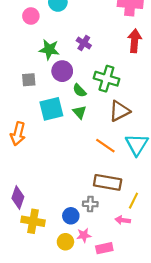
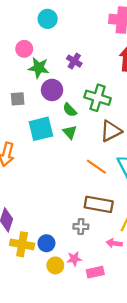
pink circle: (31, 16) -> (24, 49), moved
blue circle: (71, 216) -> (46, 243), moved

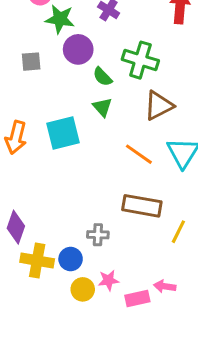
cyan square: (41, 129) -> (63, 133), moved
gray cross: (81, 227) -> (98, 235), moved
pink arrow: (114, 243) -> (165, 286), moved

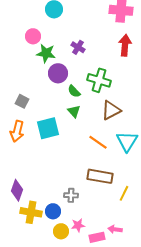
gray square: (31, 62) -> (22, 101), moved, turned 32

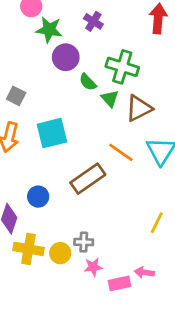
green triangle: (74, 111) -> (110, 99), moved
brown rectangle: (100, 176) -> (88, 179), moved, turned -45
gray cross: (71, 195) -> (84, 242), moved
blue circle: (53, 211) -> (38, 197), moved
yellow circle: (61, 231) -> (60, 253), moved

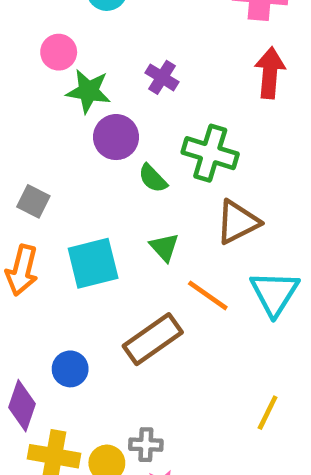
green triangle: (110, 99) -> (164, 247), moved

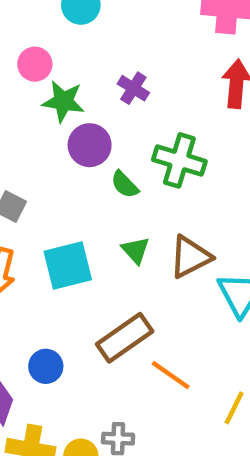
brown triangle: (238, 222) -> (190, 257), moved
orange line: (208, 295) -> (171, 375), moved

